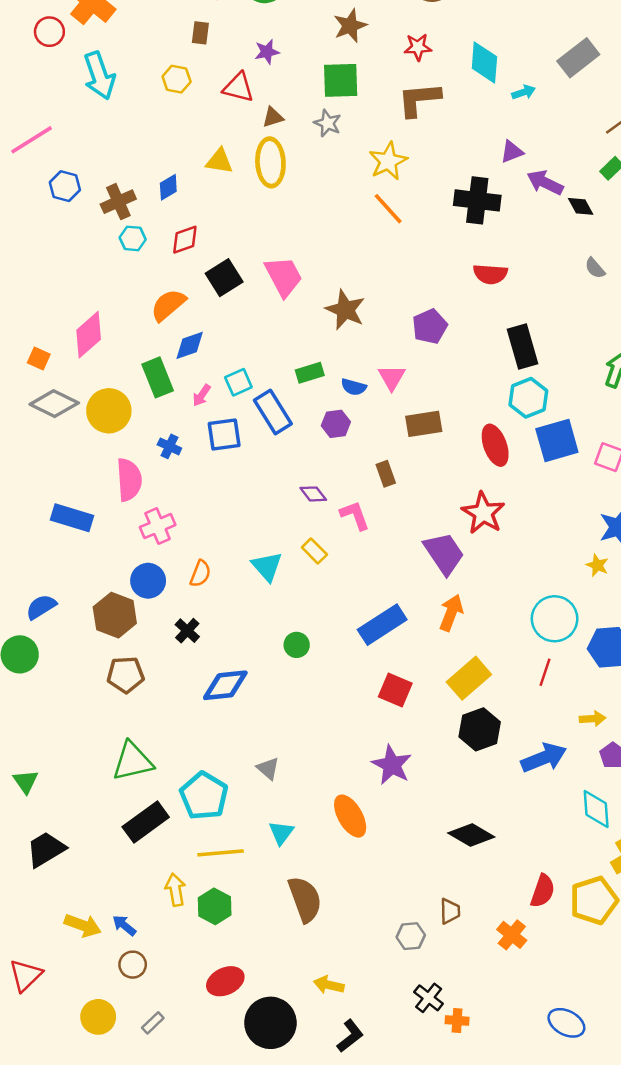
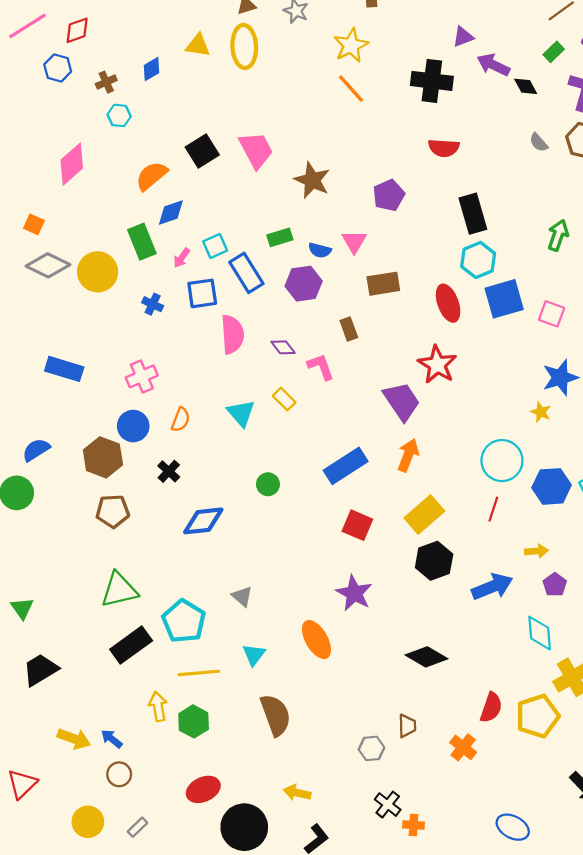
brown cross: (118, 202) -> (106, 82), size x0.7
red diamond: (185, 240) -> (77, 30), moved
pink diamond: (89, 335) -> (72, 164), moved
purple hexagon: (336, 424) -> (304, 284), size x1.4
pink semicircle: (129, 480) -> (232, 334), moved

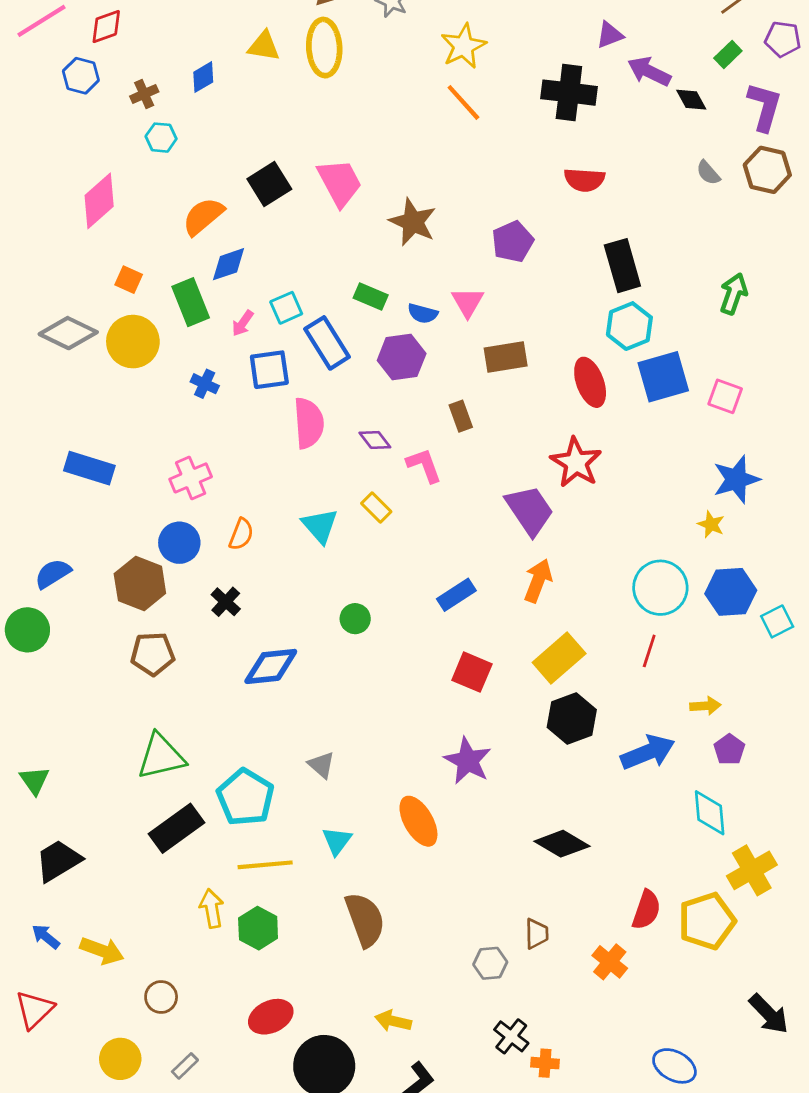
orange square: (34, 224) -> (129, 280), moved
green rectangle: (280, 237) -> (371, 297), turned 40
blue rectangle: (346, 466) -> (456, 595), size x0.7
blue hexagon: (552, 486) -> (731, 592), moved
blue arrow: (112, 739) -> (46, 937), moved

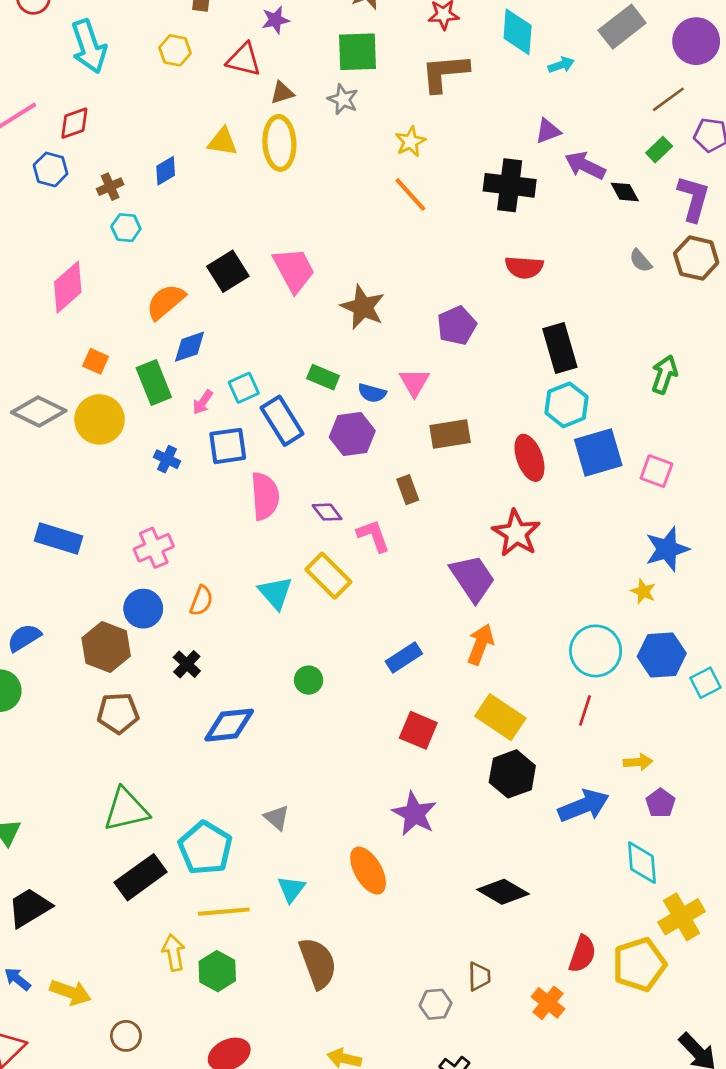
yellow star: (463, 46) -> (410, 142), size x0.7
yellow rectangle: (376, 508) -> (328, 576), size x1.6
yellow rectangle: (559, 658) -> (500, 717), turned 75

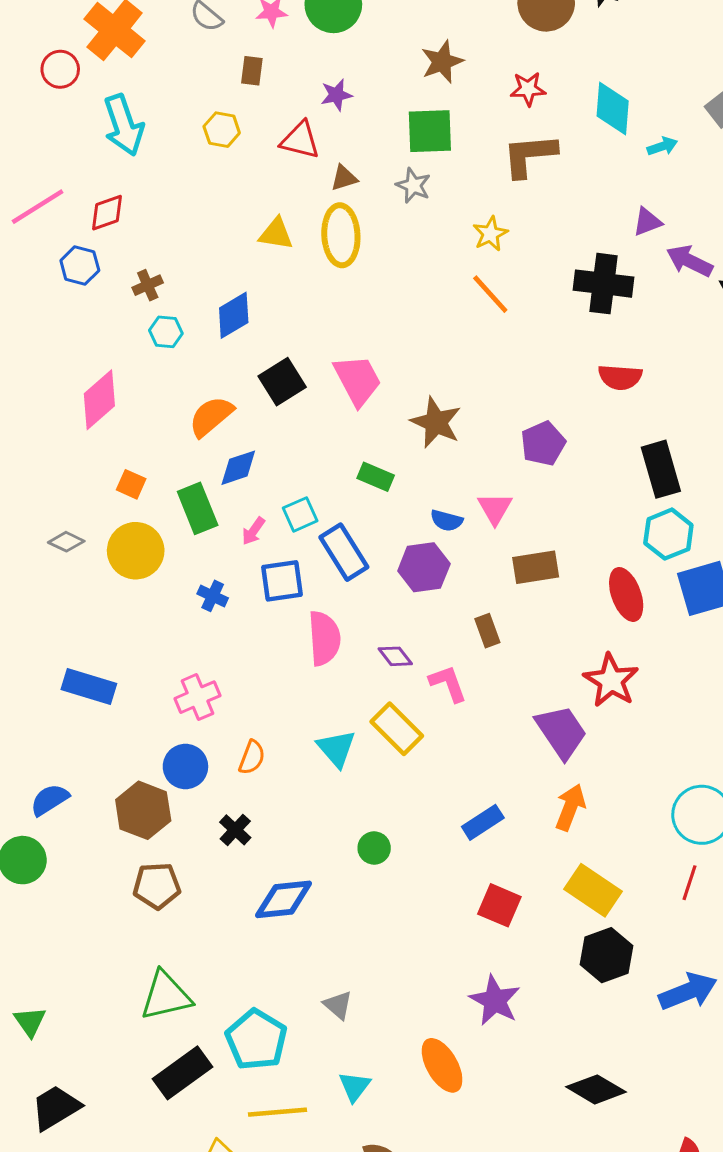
blue diamond: (166, 171) -> (234, 315), moved, size x1.4
green rectangle: (323, 377) -> (376, 477), moved
gray diamond: (39, 412) -> (66, 542), size x0.6

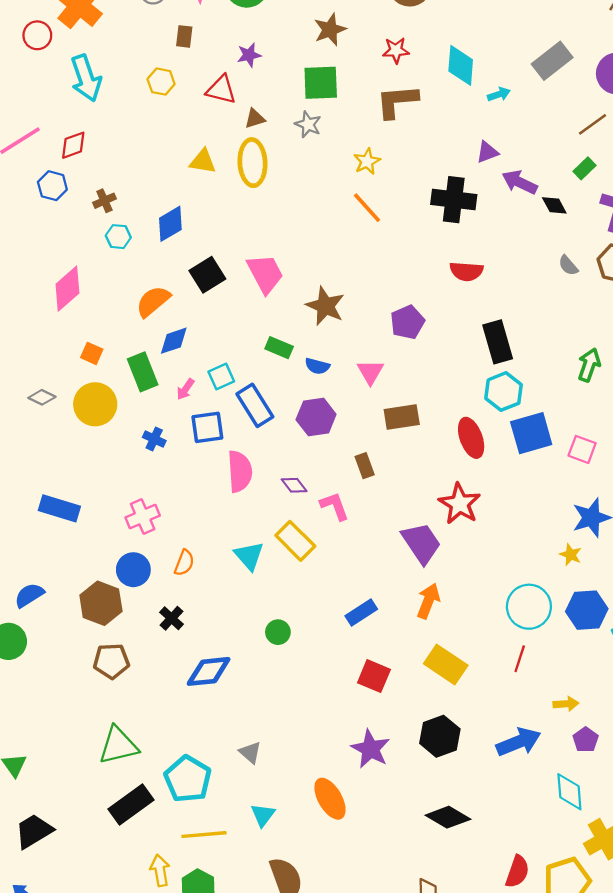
blue semicircle: (447, 521) -> (317, 366), moved
black hexagon: (607, 955) -> (440, 736), moved

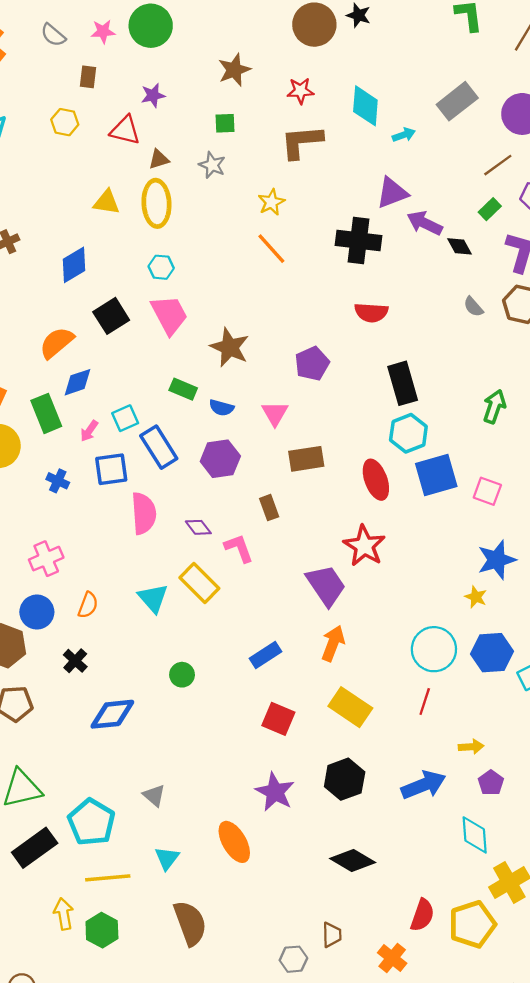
green square: (321, 83) -> (225, 123), size x0.6
purple triangle: (487, 152) -> (392, 193), size x1.4
cyan hexagon: (118, 237) -> (161, 267), moved

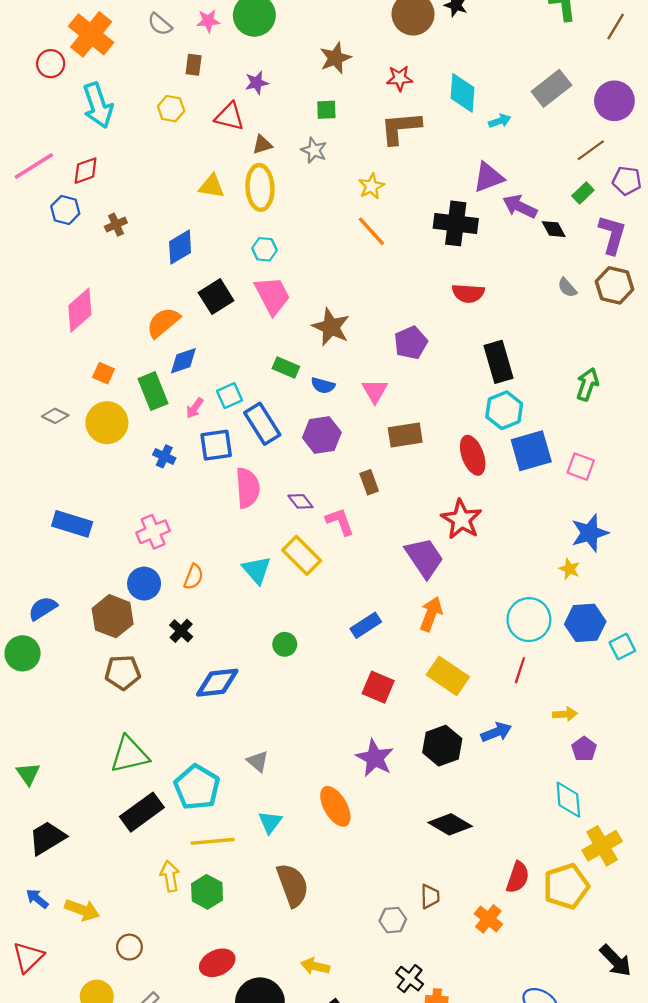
blue arrow: (423, 785) -> (496, 732), moved, size x0.7

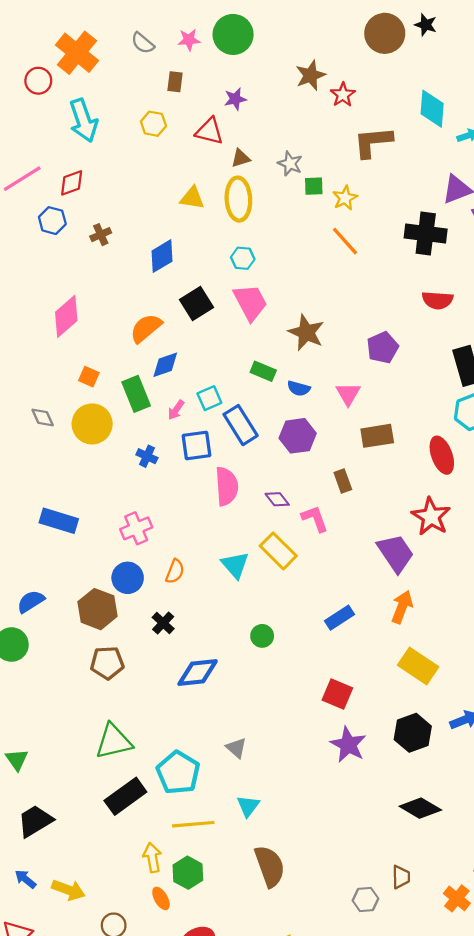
red star: (400, 78) -> (343, 95), moved, turned -30
green square: (326, 110) -> (314, 186), moved
gray diamond: (55, 416) -> (43, 417), turned 40
red square: (378, 687) -> (337, 694), moved
orange ellipse: (335, 806) -> (161, 898), moved, size x0.6

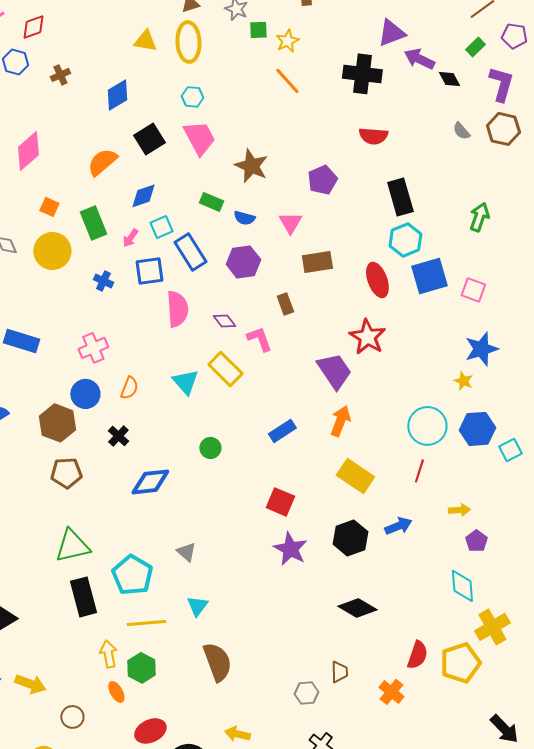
blue diamond: (165, 365) -> (143, 196), moved
black rectangle: (125, 796) -> (83, 597), turned -69

